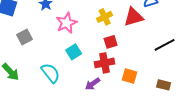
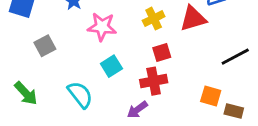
pink star: (67, 23) -> (102, 27), turned 30
orange square: (130, 76) -> (211, 96), moved

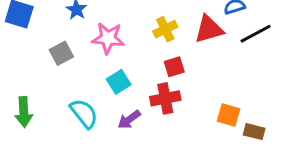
gray square: (45, 46) -> (61, 53), moved
black line: (235, 57) -> (256, 34), moved
green arrow: (26, 93) -> (24, 112), turned 40
purple arrow: (137, 110) -> (129, 119), moved

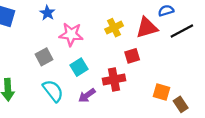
gray square: (61, 53) -> (44, 57), moved
red square: (174, 67) -> (132, 56), moved
brown rectangle: (254, 132) -> (181, 104), turned 42

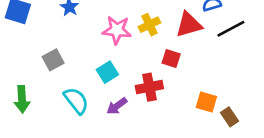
pink star: (71, 34) -> (117, 30), moved
red square: (132, 56) -> (171, 59), turned 35
gray square: (44, 57) -> (53, 60), moved

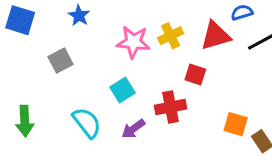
gray square: (53, 60) -> (60, 61), moved

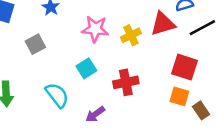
yellow cross: (171, 36) -> (131, 35), moved
red square: (195, 74) -> (184, 67), moved, size x1.5
purple arrow: (133, 129) -> (95, 114), moved

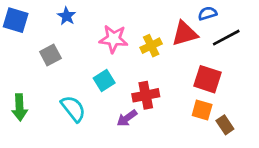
purple arrow: (95, 114) -> (127, 118), moved

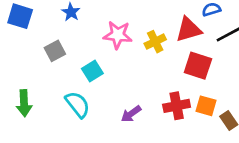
red square: (207, 79) -> (198, 66), moved
cyan square: (104, 81) -> (92, 71), moved
red cross: (146, 95) -> (177, 106), moved

